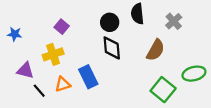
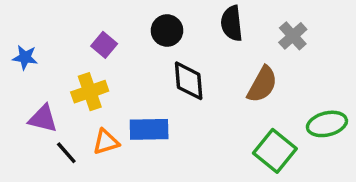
black circle: (110, 22) -> (167, 31), moved
blue rectangle: (88, 77) -> (149, 129), turned -65

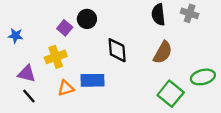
black semicircle: (232, 23) -> (158, 14), moved
black circle: (167, 31) -> (87, 19), moved
gray cross: (293, 36) -> (190, 13), moved, turned -30
black line: (66, 153) -> (29, 96), moved

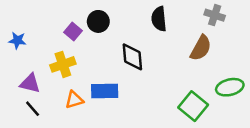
black semicircle: (158, 14) -> (159, 19), moved
brown semicircle: (163, 52) -> (201, 48), moved

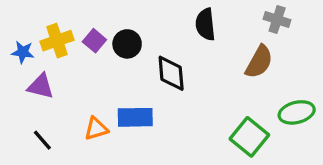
black circle: (98, 21) -> (127, 44), moved
yellow cross: (63, 64) -> (57, 41), moved
purple triangle: (30, 83) -> (41, 86), moved

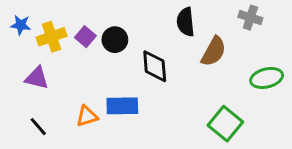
blue star: (23, 52) -> (21, 25), moved
brown semicircle: (259, 62) -> (214, 51), moved
green ellipse: (297, 112) -> (267, 78), moved

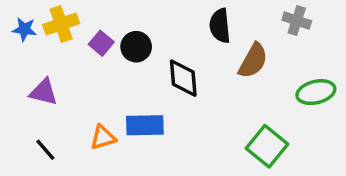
yellow cross: (52, 37) -> (61, 24), moved

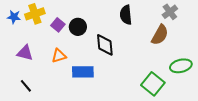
gray cross: (297, 21) -> (170, 12), turned 35
brown semicircle: (253, 61) -> (160, 35), moved
green ellipse: (316, 92) -> (181, 66), moved
orange triangle: (103, 137) -> (59, 56), moved

